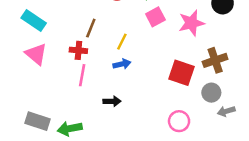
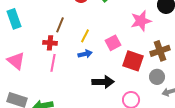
pink square: (155, 17) -> (113, 43), moved
cyan rectangle: (34, 21) -> (14, 19), turned 36
pink triangle: (36, 54) -> (16, 61), moved
black arrow: (112, 101) -> (103, 82), moved, size x1.5

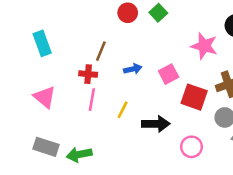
pink star: (141, 21) -> (204, 46), turned 30
yellow line: (85, 36) -> (123, 110), moved
blue arrow: (85, 54) -> (133, 69), moved

